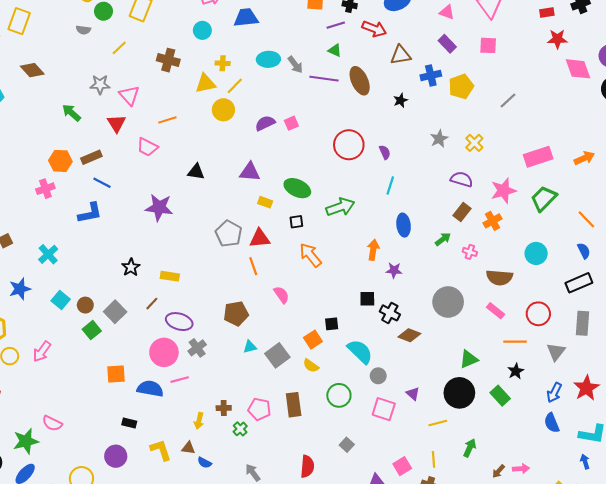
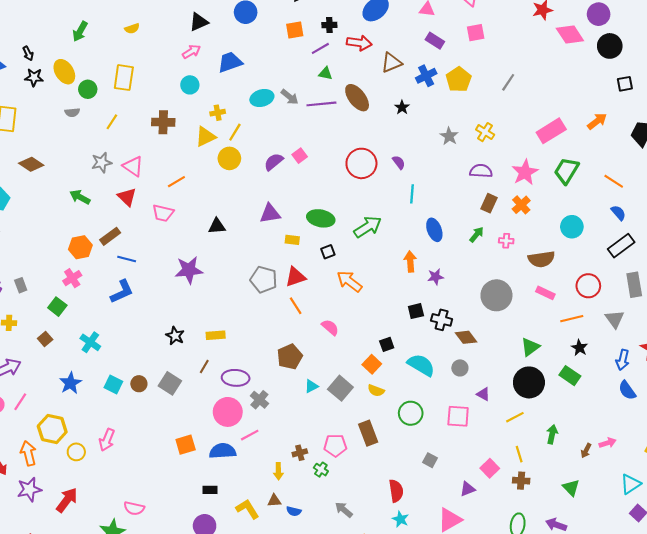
green square: (92, 330) -> (57, 307), moved
brown diamond: (409, 335) -> (466, 337), turned 45
gray circle: (378, 376) -> (460, 368), moved

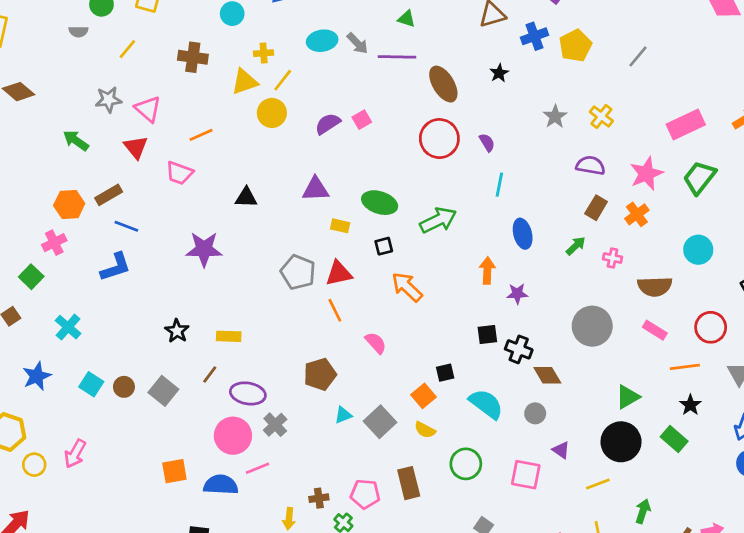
brown ellipse: (357, 98) -> (443, 84), moved

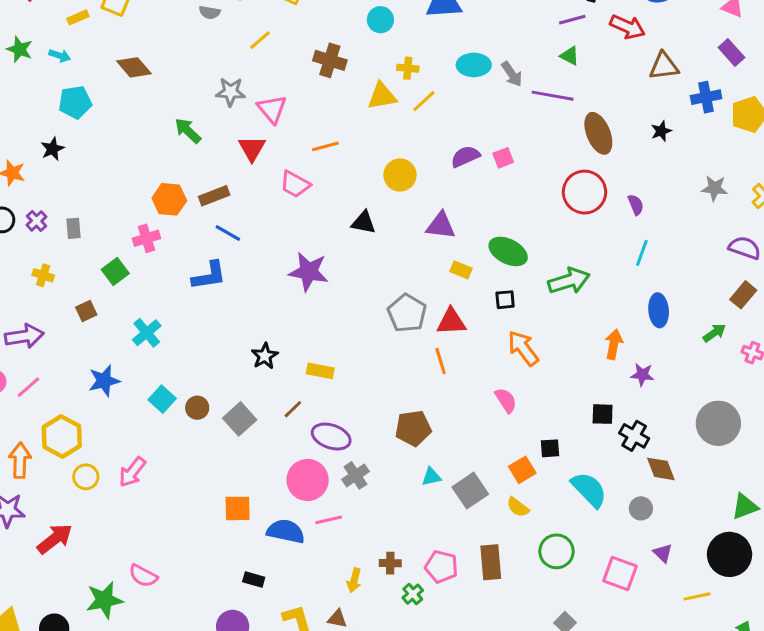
yellow circle: (272, 113) -> (400, 175), moved
gray star: (555, 117) -> (714, 188), turned 30
pink semicircle: (376, 343) -> (506, 400), moved

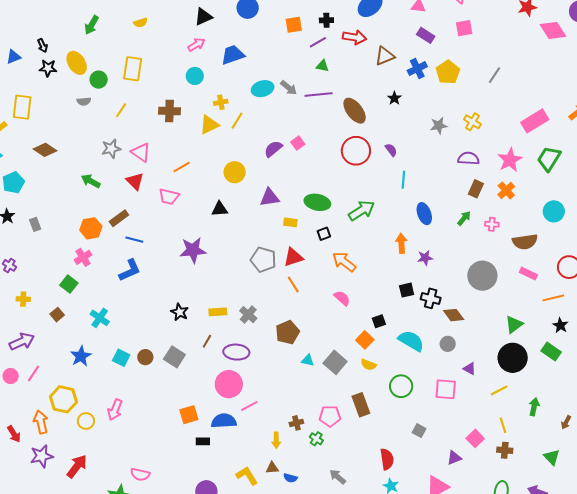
gray rectangle: (73, 228) -> (35, 224), moved
gray cross: (355, 475) -> (248, 315), moved
cyan triangle: (431, 477) -> (308, 360), turned 40
black rectangle: (254, 580) -> (203, 441), moved

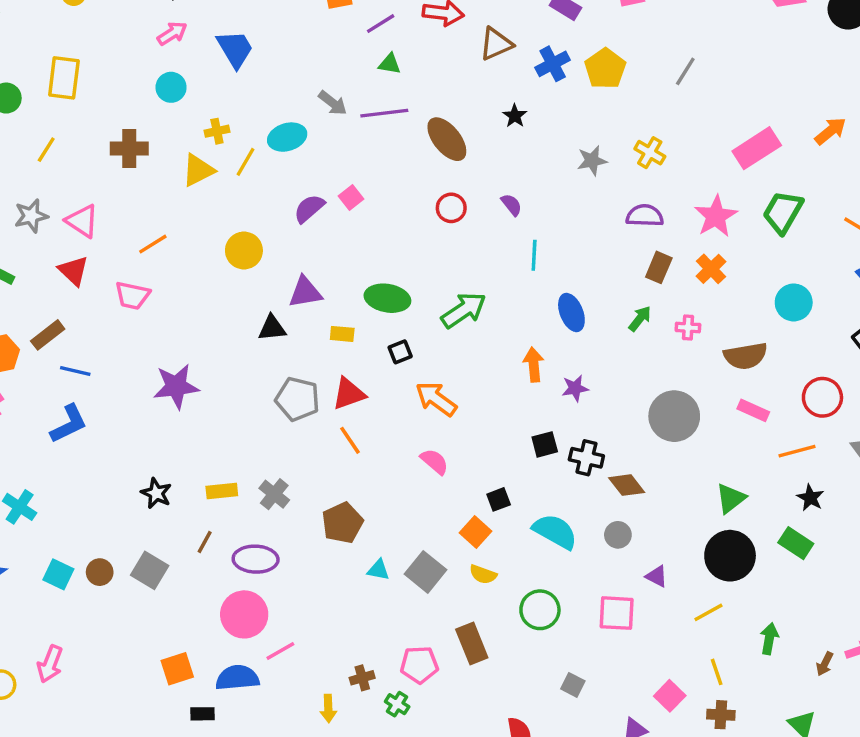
blue trapezoid: (233, 55) -> (235, 49), turned 80
cyan ellipse: (263, 89) -> (287, 137), moved
red circle: (356, 151) -> (451, 208), size x0.6
black triangle: (220, 209) -> (272, 328), moved

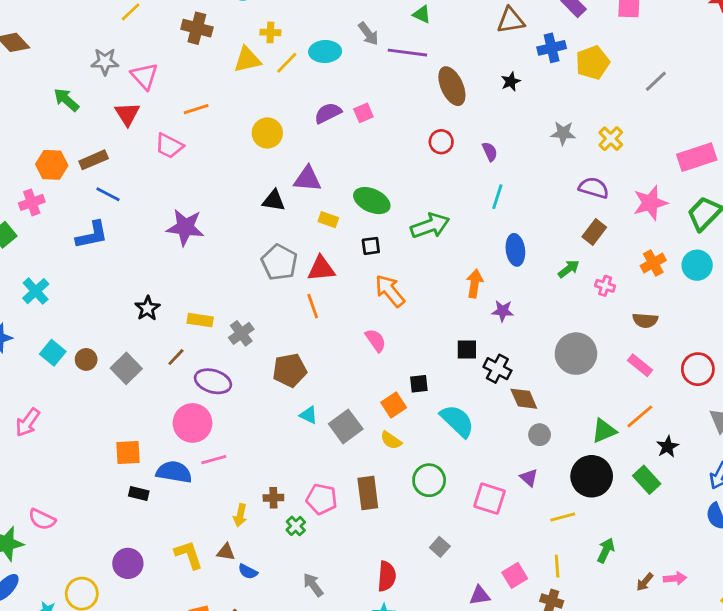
orange cross: (711, 269) -> (653, 263), moved
cyan circle: (794, 302) -> (697, 265), moved
brown semicircle: (746, 356) -> (645, 320), size x0.7
orange line: (797, 451) -> (640, 416), moved, turned -40
gray circle: (618, 535) -> (540, 435), moved

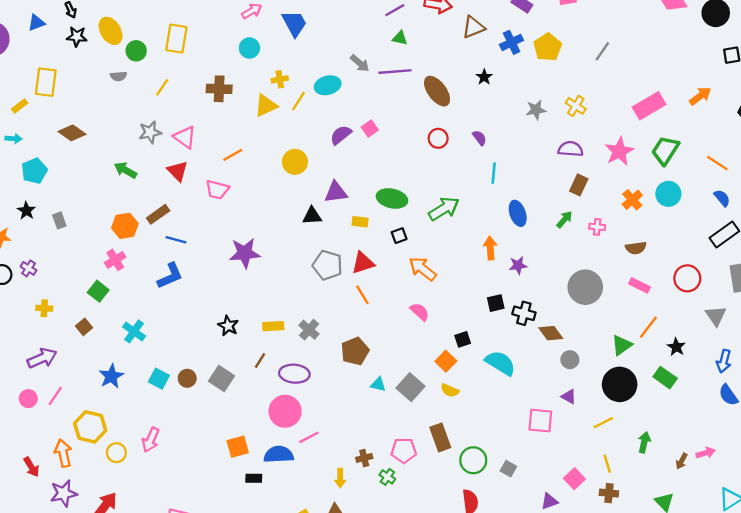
green circle: (429, 480) -> (473, 460), moved

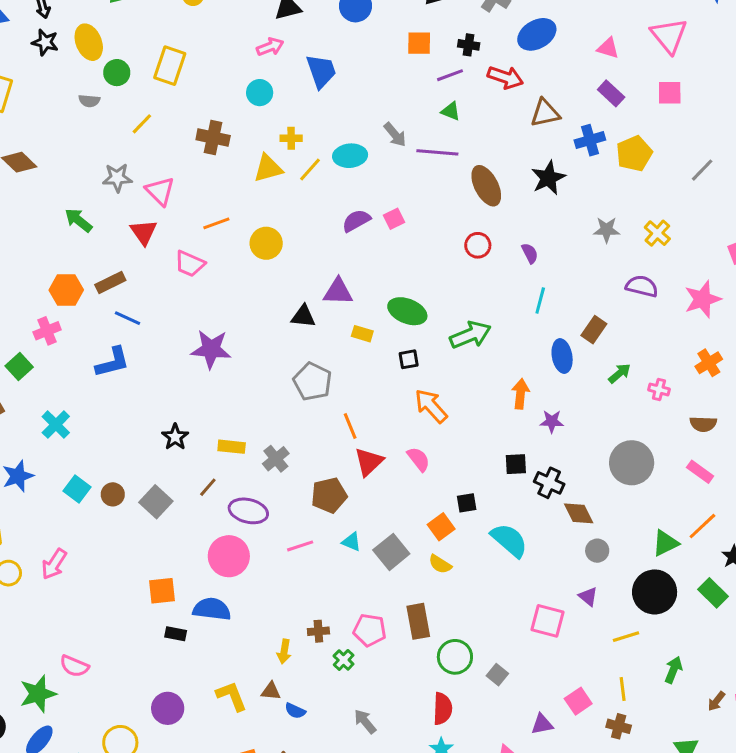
black star: (484, 77) -> (548, 178), size x1.6
yellow circle: (295, 162) -> (266, 243), moved
brown rectangle: (579, 185) -> (594, 330), moved
red triangle: (363, 263) -> (369, 462), moved, turned -35
pink line: (309, 437) -> (300, 546), moved

